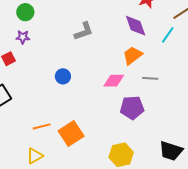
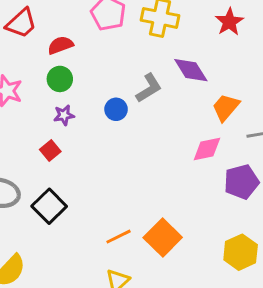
purple diamond: (136, 26) -> (191, 70), moved
blue circle: (63, 76) -> (116, 109), moved

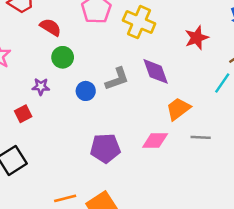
red semicircle: (60, 45) -> (50, 27), turned 40
green circle: (60, 79) -> (63, 57), moved
purple pentagon: (241, 182) -> (105, 148), moved

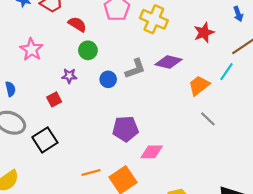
purple diamond: (156, 71) -> (169, 62), turned -56
orange trapezoid: (178, 109) -> (199, 85), moved
gray line: (201, 137) -> (208, 119), turned 42
pink diamond: (155, 141) -> (152, 152), moved

